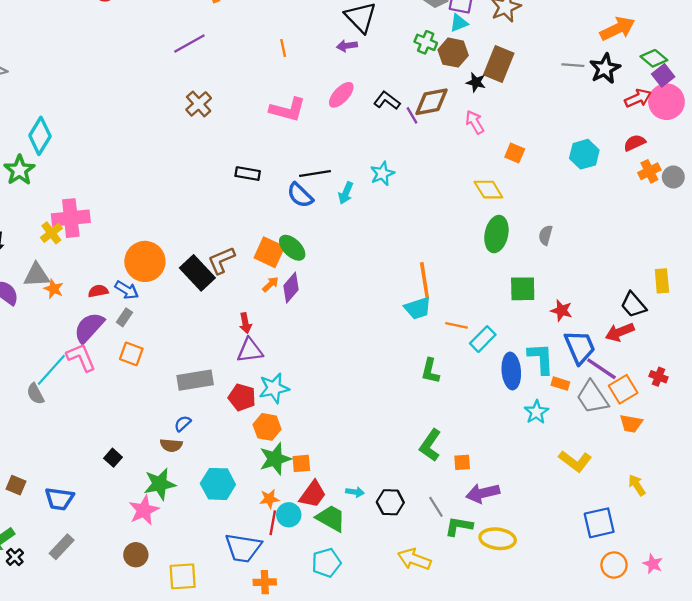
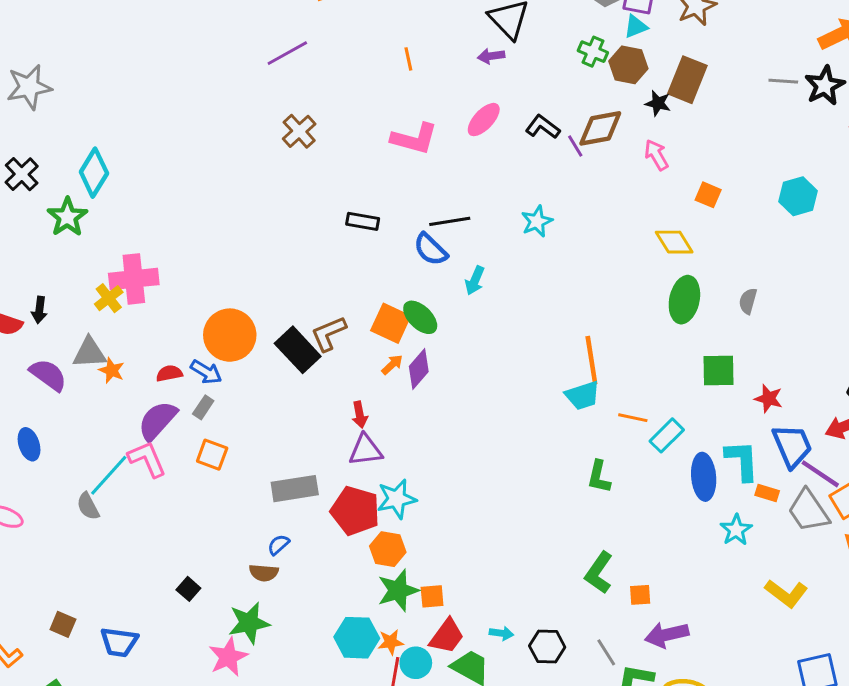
cyan arrow: (346, 193) -> (475, 280), moved
red pentagon: (242, 397) -> (355, 511), size x1.4
cyan hexagon: (218, 484) -> (357, 638), moved

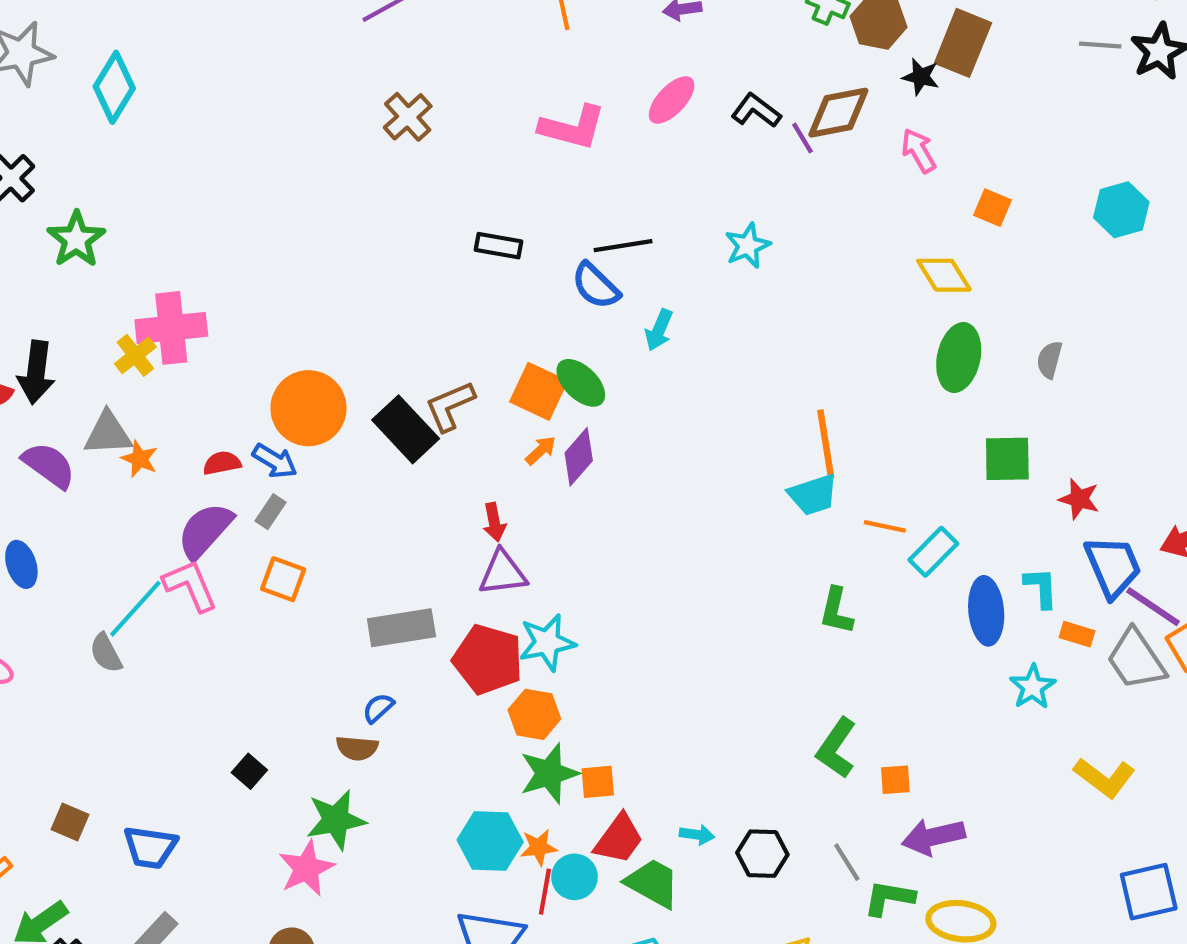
cyan diamond: (94, 173) -> (114, 87), moved
black arrow: (39, 310) -> (36, 372), size x1.6
cyan L-shape: (742, 461) -> (1041, 588), size x0.7

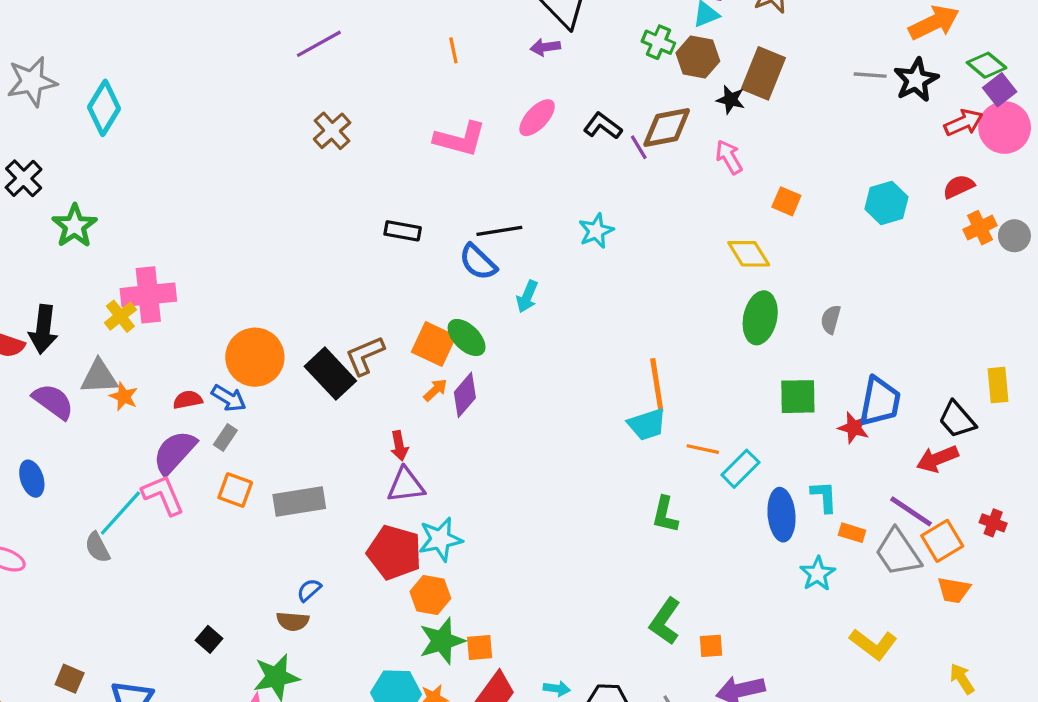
blue trapezoid: (1113, 567) -> (880, 401), moved, turned 34
gray rectangle: (401, 628) -> (299, 502), moved

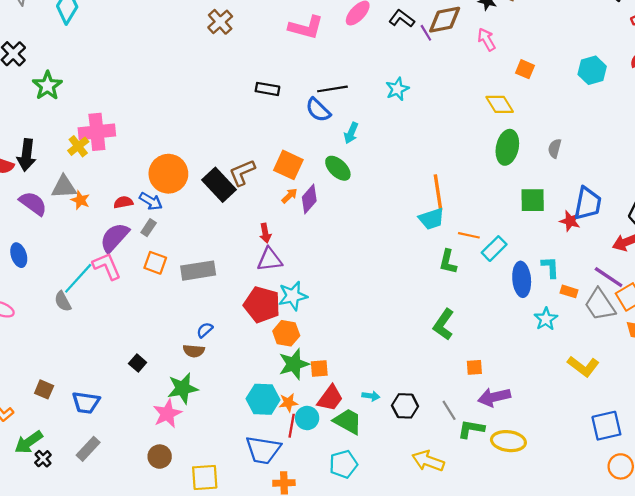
green ellipse: (467, 337) -> (338, 168), moved
green L-shape: (665, 515) -> (448, 262), moved
green L-shape: (665, 621) -> (444, 324), moved

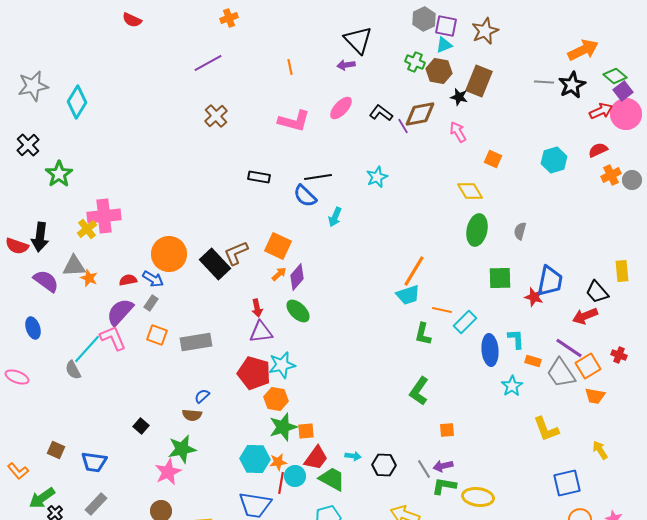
green ellipse: (338, 168) -> (298, 311), moved
orange line: (438, 192) -> (414, 271), turned 40
yellow L-shape: (583, 366) -> (546, 429), turned 32
purple arrow: (494, 397) -> (443, 466), moved, size x0.7

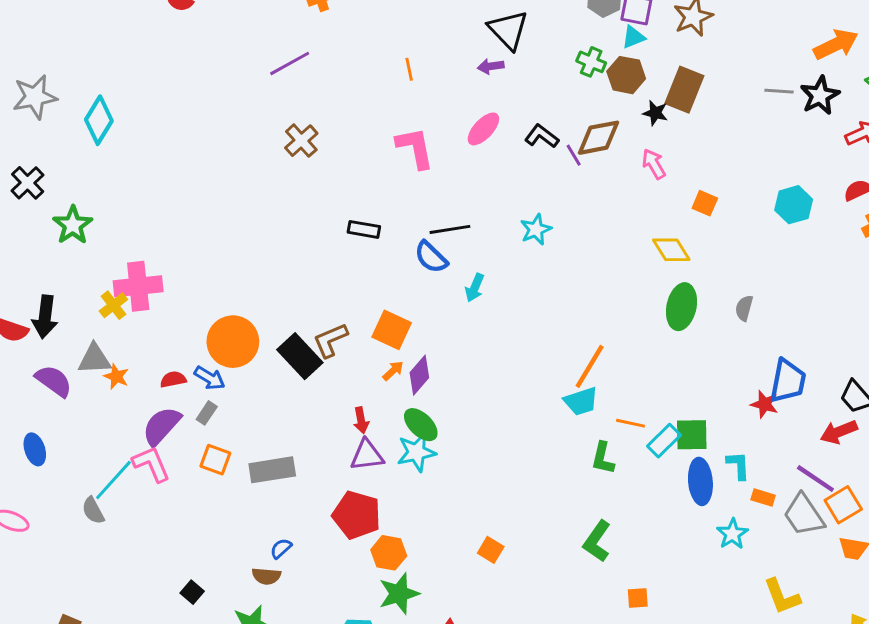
pink L-shape: (294, 121) -> (415, 148), turned -116
green square: (500, 278) -> (692, 435), moved
cyan star: (282, 365) -> (416, 452), moved
orange square: (306, 431) -> (491, 550), moved, turned 36

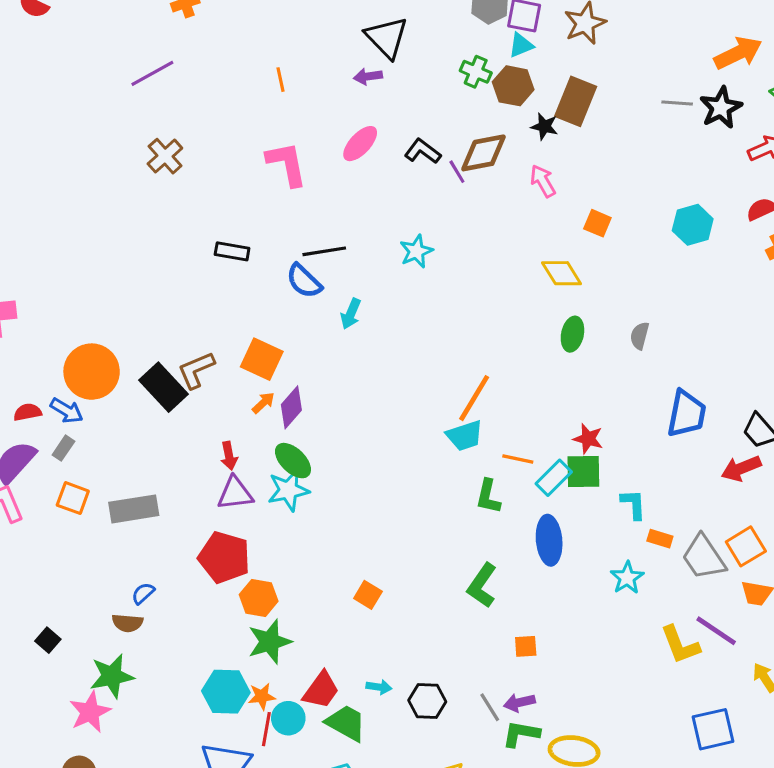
green ellipse: (681, 307) -> (572, 334), size x0.7
red star: (764, 404) -> (588, 439), moved
purple line: (815, 479) -> (716, 631), moved
blue ellipse: (700, 481) -> (549, 540), moved

